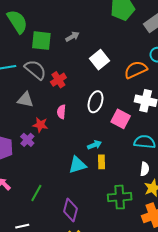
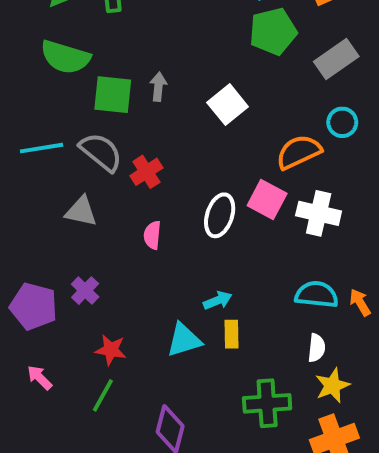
green semicircle: (17, 22) -> (65, 57), turned 140
gray arrow: (72, 37) -> (158, 87), moved, turned -56
white square: (100, 60) -> (228, 105), moved
pink square: (121, 119) -> (267, 200), moved
red star: (40, 125) -> (111, 350), moved

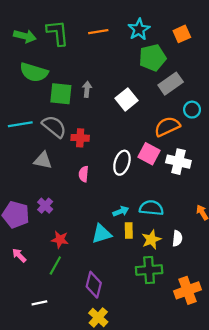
gray rectangle: (336, 59) -> (171, 84), moved
red cross: (146, 172) -> (80, 138), turned 36
cyan semicircle: (317, 294) -> (151, 208), moved
yellow star: (332, 385) -> (151, 240), moved

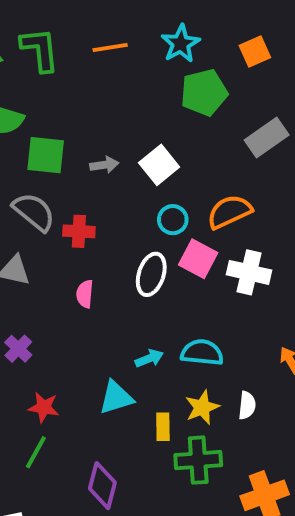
gray rectangle: (171, 84) -> (267, 138), moved
gray arrow: (87, 89) -> (104, 165), moved, turned 77
cyan circle: (192, 110) -> (173, 220), moved
yellow rectangle: (129, 230) -> (163, 427), moved

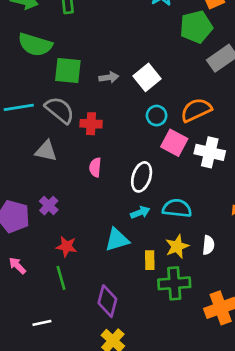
green pentagon: (204, 93) -> (196, 27), moved
white ellipse: (151, 274) -> (142, 177), moved
green line: (36, 452) -> (61, 278), turned -45

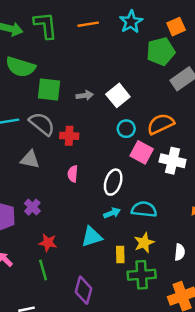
white semicircle: (208, 245) -> (180, 252), moved

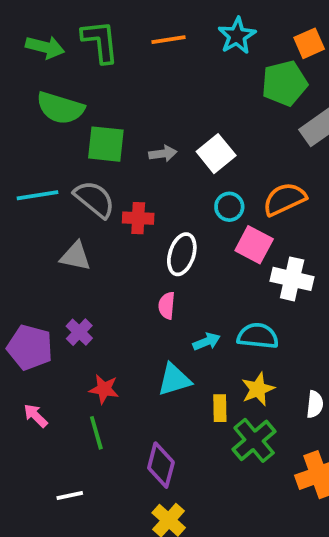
white cross: (173, 161) -> (292, 279), moved
pink semicircle: (73, 174) -> (167, 306), moved
white ellipse: (113, 182) -> (182, 254), moved
green cross: (142, 275) -> (254, 440), turned -36

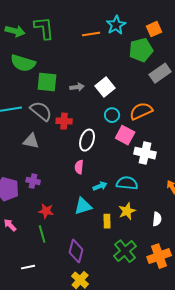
orange line: (169, 40) -> (91, 34), moved
purple cross: (79, 332) -> (33, 181), turned -32
green cross: (254, 440) -> (125, 251), moved

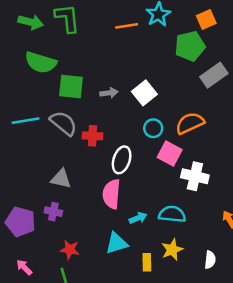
gray triangle: (31, 141) -> (61, 179), moved
pink semicircle: (79, 167) -> (111, 194), size x1.6

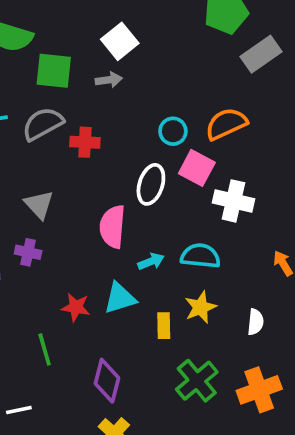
white square: (144, 93) -> (120, 41), moved
gray semicircle: (63, 123) -> (43, 124), turned -68
white ellipse: (122, 160) -> (151, 184), moved
gray triangle: (61, 179) -> (39, 205), turned 35
red star: (70, 250) -> (76, 307), moved

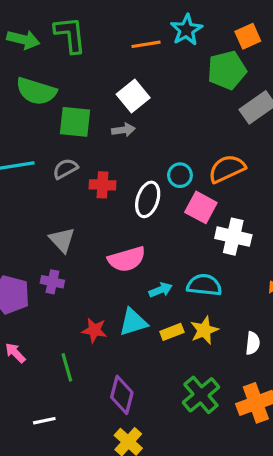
gray semicircle: (43, 124) -> (65, 169), size x0.7
white ellipse: (151, 184) -> (148, 199), moved
pink semicircle: (112, 227) -> (127, 259), turned -111
yellow rectangle: (164, 326) -> (172, 332), moved, turned 70

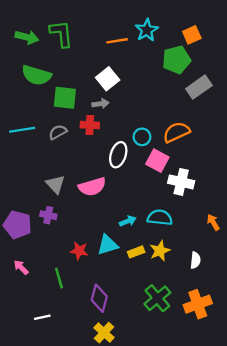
red cross: (102, 185) -> (90, 125), moved
pink semicircle: (127, 259) -> (92, 187), moved

